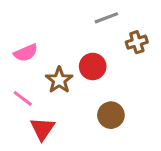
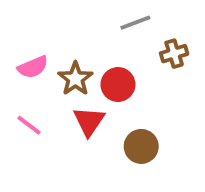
brown star: (59, 80) -> (75, 79), moved
red triangle: (42, 129) -> (89, 121), moved

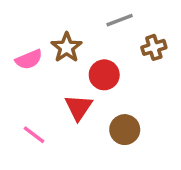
brown star: (75, 79) -> (67, 47), moved
pink line: (29, 125) -> (34, 135), moved

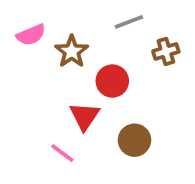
pink semicircle: (29, 59) -> (31, 35), moved
pink line: (34, 135) -> (62, 153), moved

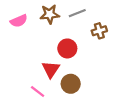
brown star: (72, 51) -> (50, 14), moved, turned 30
brown circle: (134, 140) -> (71, 84), moved

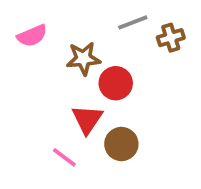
brown star: (50, 14) -> (83, 59), moved
brown cross: (99, 31) -> (171, 38), moved

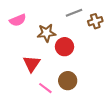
red triangle: (87, 119) -> (32, 64), moved
pink line: (64, 157) -> (45, 88), moved

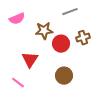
brown cross: (95, 21) -> (83, 38), moved
pink line: (45, 88) -> (18, 83), moved

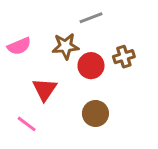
gray line: (70, 12) -> (91, 18), moved
pink semicircle: (17, 19) -> (19, 46), moved

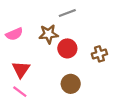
brown cross: (124, 57) -> (99, 54), moved
red triangle: (45, 90) -> (21, 69), moved

